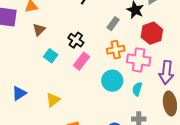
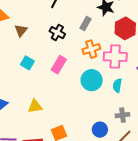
brown triangle: (39, 30) -> (21, 30), moved
black cross: (76, 40) -> (57, 33), moved
yellow triangle: (53, 100) -> (35, 106), turned 35

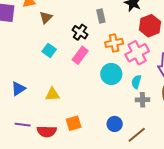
gray rectangle: (86, 23) -> (101, 16), moved, turned -48
black cross: (57, 33) -> (80, 32), moved
pink cross: (115, 57) -> (137, 53), turned -35
gray cross: (122, 115) -> (142, 100), moved

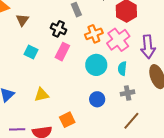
gray cross: (142, 100) -> (128, 93), moved
blue circle: (115, 124) -> (97, 99), moved

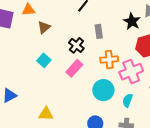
yellow triangle: (42, 95) -> (46, 114), moved

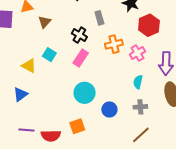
pink cross: (131, 72) -> (137, 53), size x0.7
cyan circle: (103, 90) -> (85, 93), moved
yellow triangle: (46, 114) -> (29, 66), moved, turned 35

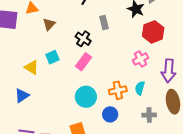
orange cross: (114, 44) -> (118, 90), moved
cyan square: (49, 55) -> (52, 57), turned 32
gray cross: (140, 107) -> (149, 115), moved

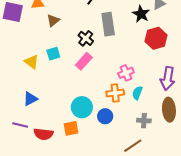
gray rectangle: (104, 23) -> (108, 24), size x1.6
pink cross: (140, 59) -> (126, 73), moved
blue triangle: (22, 96) -> (30, 99), moved
cyan circle: (86, 97) -> (82, 107), moved

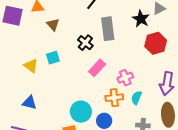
brown triangle: (53, 20) -> (53, 25), turned -32
pink rectangle: (84, 61) -> (97, 68), moved
blue triangle: (30, 99) -> (29, 103), turned 42

